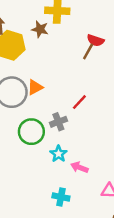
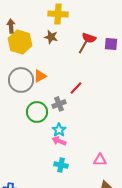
brown star: (40, 29) -> (51, 37), moved
pink arrow: (79, 167) -> (59, 141), moved

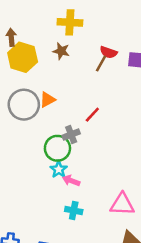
green circle: (37, 112) -> (57, 148), moved
cyan star: (59, 130) -> (59, 169), moved
pink triangle: (100, 160) -> (122, 204), size x1.5

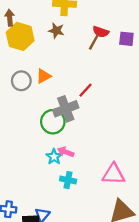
gray circle: (24, 105) -> (21, 81), size x0.7
gray cross: (71, 135) -> (66, 109), size x1.5
cyan star: (59, 169) -> (54, 157), moved

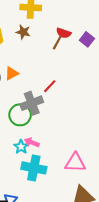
purple square: (126, 39) -> (87, 39), turned 32
cyan cross: (68, 180) -> (34, 168), size x1.6

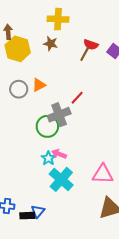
cyan cross: (34, 168) -> (61, 179), turned 30

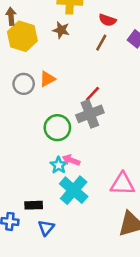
red semicircle: (91, 45) -> (107, 20), moved
gray cross: (59, 115) -> (90, 114), moved
black rectangle: (27, 216) -> (34, 205), moved

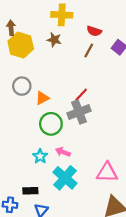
orange triangle: (47, 79) -> (42, 98), moved
cyan star: (59, 165) -> (40, 156), moved

